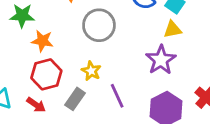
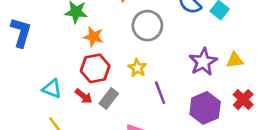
yellow triangle: (173, 29) -> (235, 60), moved
gray rectangle: (75, 99) -> (109, 99), moved

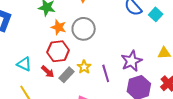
gray circle: (147, 26) -> (84, 29), moved
purple star: (203, 62) -> (132, 61), moved
yellow star: (137, 68) -> (84, 67), moved

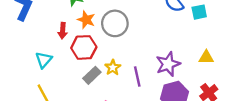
cyan square: (156, 14) -> (199, 12), turned 32
cyan triangle: (24, 64) -> (44, 60), turned 42
red arrow: (48, 72) -> (63, 31), moved, turned 48

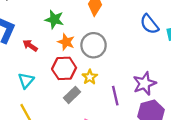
red arrow: (63, 31) -> (30, 45), moved, turned 120
yellow star: (113, 68) -> (90, 77), moved

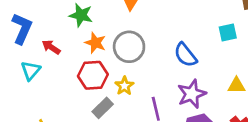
blue semicircle: (149, 24) -> (185, 55), moved
cyan triangle: (26, 81) -> (31, 71), moved

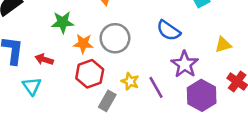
yellow star: (124, 86) -> (130, 81), moved

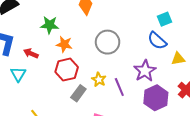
blue semicircle: (168, 30) -> (157, 41), moved
gray circle: (115, 38) -> (108, 42), moved

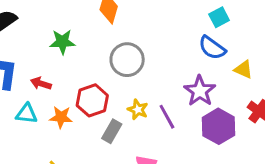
gray circle: (108, 42) -> (127, 60), moved
orange star: (64, 44) -> (61, 117), moved
yellow triangle: (178, 59) -> (243, 69), turned 40
cyan triangle: (18, 74) -> (27, 114), turned -49

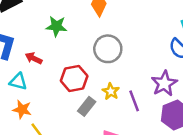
orange star: (61, 117) -> (22, 110), moved

